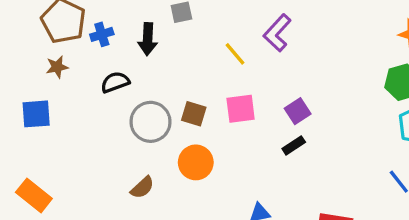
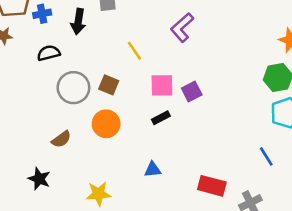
yellow line: (235, 54) -> (134, 51), moved
pink square: (241, 109) -> (162, 85), moved
black rectangle: (294, 145) -> (161, 118), moved

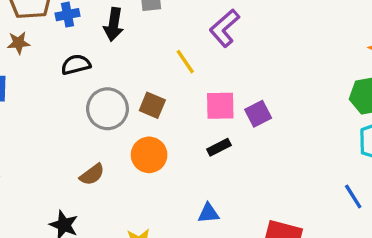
purple L-shape: (182, 28) -> (225, 28), moved

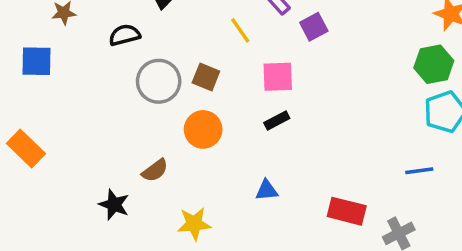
purple square: (258, 114) -> (314, 27), moved
brown semicircle: (92, 175) -> (155, 170), moved
blue line: (353, 196) -> (419, 171), turned -65

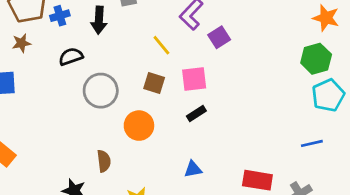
brown square: (206, 77) -> (154, 83), moved
brown semicircle: (155, 170) -> (104, 161), turned -55

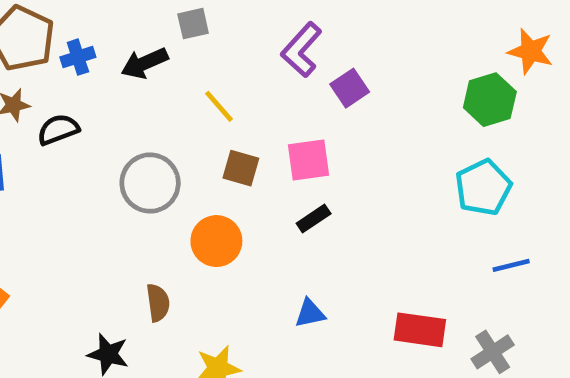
black arrow: (99, 20) -> (145, 63), turned 64
yellow line: (161, 45) -> (219, 106), moved
black semicircle: (71, 57) -> (58, 130), moved
green hexagon: (316, 59) -> (490, 100), moved
cyan pentagon: (328, 95) -> (483, 187), moved

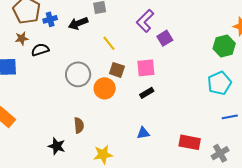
orange circle: (216, 241) -> (105, 88), moved

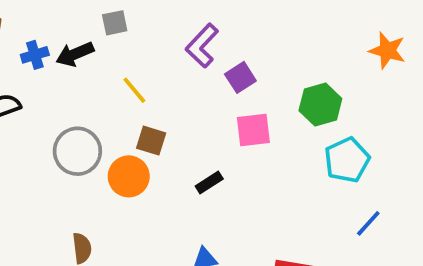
blue cross: (50, 19) -> (35, 55), moved
green hexagon: (224, 46) -> (320, 105), moved
pink square: (146, 68) -> (253, 130), moved
blue line: (230, 117) -> (368, 223), turned -35

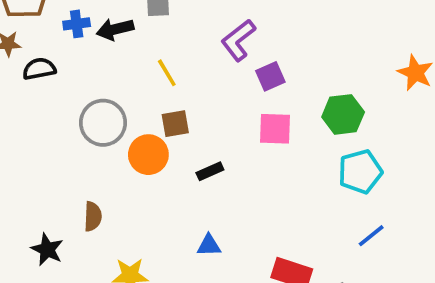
brown square: (151, 141) -> (175, 124), turned -36
black rectangle: (209, 182) -> (210, 171), moved

